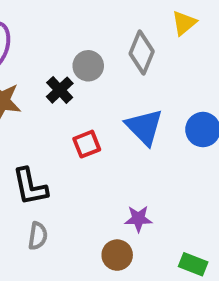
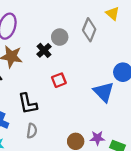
yellow triangle: (184, 23) -> (113, 13), turned -40
blue triangle: (144, 127) -> (104, 92), moved
purple star: (138, 219) -> (97, 138), moved

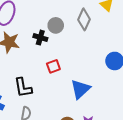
black cross: (44, 50) -> (40, 38), turned -32
blue triangle: (104, 92) -> (80, 89), moved, turned 30

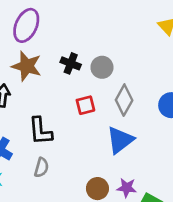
gray diamond: (84, 19) -> (124, 100), moved
gray circle: (56, 25) -> (102, 67), moved

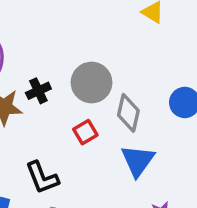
black cross: (71, 63) -> (38, 91), moved, turned -30
gray circle: (102, 67) -> (92, 83), size x1.5

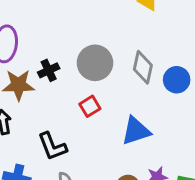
gray diamond: (128, 113) -> (143, 67), moved
blue triangle: (138, 161) -> (136, 131), turned 36

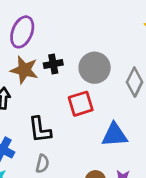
red square: (90, 106) -> (81, 104), size x1.4

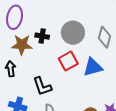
black cross: (53, 64) -> (42, 36), turned 32
blue triangle: (115, 135) -> (93, 67), moved

